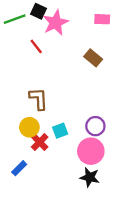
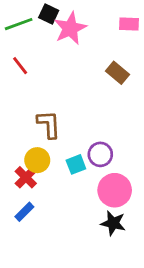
red line: (36, 46) -> (20, 66), moved
purple circle: (95, 126) -> (100, 154), moved
red cross: (40, 142) -> (26, 177), moved

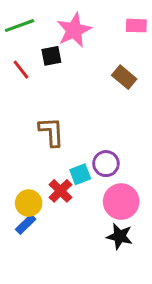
black square: (49, 14) -> (51, 56), moved, turned -36
yellow circle: (37, 160) -> (29, 203), moved
red cross: (26, 177) -> (60, 191), moved

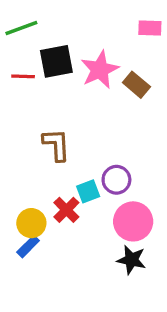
pink star: (74, 30) -> (100, 70), moved
black square: (51, 56) -> (56, 61), size x1.5
red line: (21, 70) -> (23, 76), turned -50

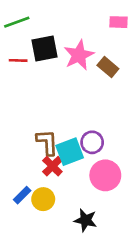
brown L-shape: (56, 145) -> (47, 142), moved
cyan square: (88, 191) -> (70, 152), size x1.5
yellow circle: (31, 223) -> (43, 199), moved
black star: (131, 260) -> (85, 220), moved

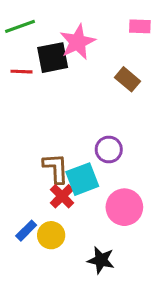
pink star: (79, 55) -> (78, 42), moved
purple circle: (92, 142) -> (109, 149), moved

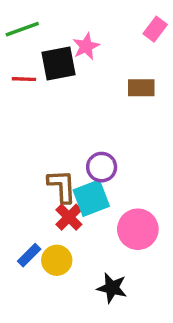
pink rectangle: (140, 26) -> (155, 29), turned -55
pink star: (78, 42) -> (86, 46), size x0.7
brown rectangle: (127, 79) -> (141, 88), turned -40
purple circle: (109, 149) -> (102, 167), moved

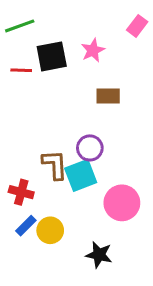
pink star: (86, 46) -> (93, 50), moved
brown rectangle: (141, 88) -> (108, 96), moved
red cross: (69, 217) -> (21, 192), moved, turned -30

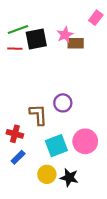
green line: (20, 26) -> (18, 29), moved
brown rectangle: (108, 96) -> (76, 43), moved
cyan square: (81, 175) -> (56, 146), moved
yellow circle: (50, 230) -> (47, 174), moved

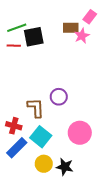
pink star: (65, 35) -> (82, 36), moved
brown rectangle: (76, 43) -> (71, 28), moved
cyan square: (56, 146) -> (41, 137), moved, turned -30
blue rectangle: (18, 157) -> (17, 148), size x1.5

